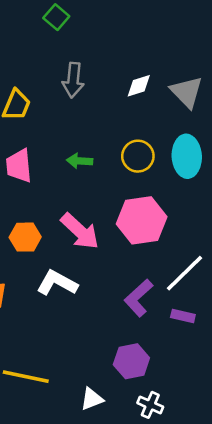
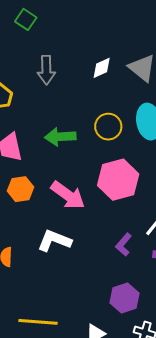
green arrow: (80, 161) -> (60, 137), size x1.4
orange hexagon: (25, 237) -> (20, 189), moved
purple L-shape: (138, 298) -> (124, 245), size x0.7

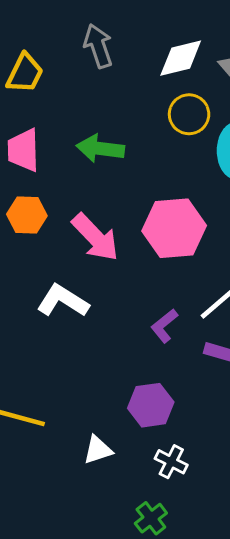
white diamond: (102, 68) -> (181, 58), size x1.4
gray arrow: (46, 70) -> (98, 46), turned 152
yellow circle: (108, 127) -> (189, 114), moved

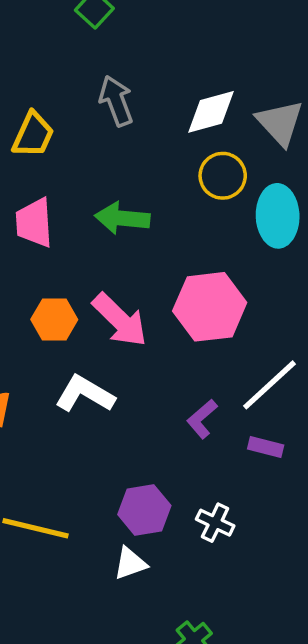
orange hexagon: (27, 215) -> (54, 320), moved
purple hexagon: (151, 405) -> (144, 510), moved
white cross: (171, 462) -> (215, 523), moved

